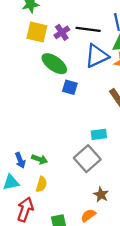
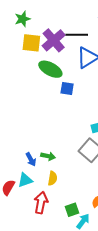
purple cross: (62, 32) -> (54, 40), size x1.6

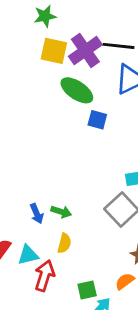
cyan triangle: (25, 180) -> (28, 255), moved

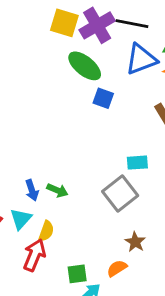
yellow semicircle: (64, 243) -> (46, 231), moved
cyan triangle: (28, 255) -> (21, 219), moved, turned -40

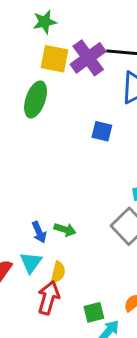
green ellipse: (85, 66) -> (36, 99), moved, turned 76

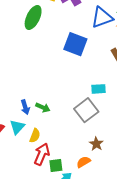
blue square: (102, 131) -> (75, 44), size x1.6
red arrow: (48, 298) -> (42, 154), moved

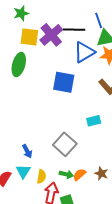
green arrow: (43, 107) -> (66, 174), moved
gray square: (86, 110) -> (65, 144), moved
orange semicircle: (83, 162) -> (79, 175), moved

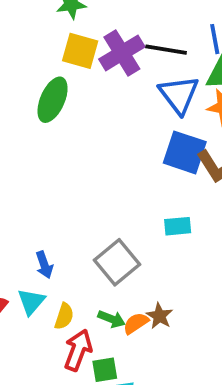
blue triangle: (84, 52) -> (179, 95), turned -45
blue square: (64, 82) -> (185, 152), moved
brown star: (101, 173) -> (159, 316), moved

